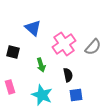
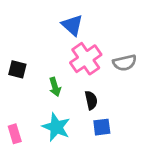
blue triangle: (33, 28) -> (72, 25), moved
gray semicircle: (93, 47) -> (125, 63), turned 36
pink rectangle: (10, 87) -> (15, 134), moved

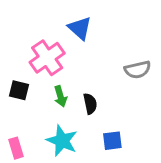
pink cross: (86, 59) -> (47, 58), moved
black square: (17, 69) -> (19, 90), moved
black semicircle: (91, 100) -> (90, 104), moved

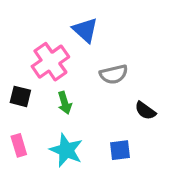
gray semicircle: (138, 70) -> (114, 74), moved
black semicircle: (90, 104) -> (145, 111), moved, turned 138
pink rectangle: (16, 148) -> (19, 145), moved

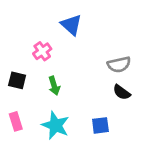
pink cross: (50, 62) -> (42, 51), size x0.6
gray semicircle: (114, 74) -> (119, 65), moved

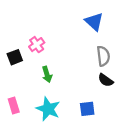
blue triangle: (71, 25) -> (94, 22), moved
gray semicircle: (119, 65) -> (103, 56), turned -84
black square: (17, 80) -> (15, 57), moved, turned -35

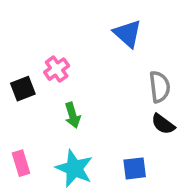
blue triangle: (94, 22) -> (128, 34), moved

